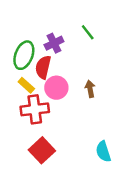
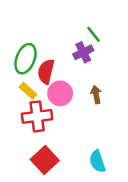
purple cross: (54, 43) -> (83, 52), moved
cyan semicircle: (103, 152) -> (97, 161), moved

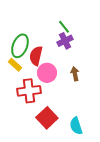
green line: (93, 34) -> (64, 27), moved
yellow rectangle: (28, 91) -> (15, 65), moved
red square: (45, 160) -> (47, 118), moved

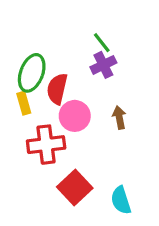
yellow rectangle: (15, 65) -> (24, 103), turned 32

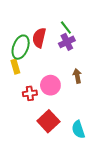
red semicircle: (57, 89) -> (39, 38), moved
pink circle: (75, 116) -> (50, 85), moved
red cross: (46, 145) -> (30, 93), size x0.6

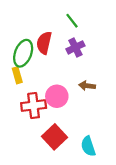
green line: (66, 27) -> (72, 21), moved
brown arrow: (77, 76) -> (87, 86), turned -72
red cross: (30, 93) -> (34, 106), size x1.5

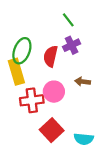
red semicircle: (44, 43) -> (51, 56), moved
yellow rectangle: (17, 75) -> (16, 72), size x1.6
cyan semicircle: (88, 146) -> (84, 139), turned -66

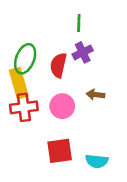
green line: (68, 20) -> (79, 23), turned 40
red cross: (32, 100) -> (24, 107), moved
red square: (52, 130) -> (60, 151), turned 35

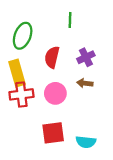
purple cross: (83, 52) -> (86, 57), moved
green ellipse: (25, 59) -> (23, 36), moved

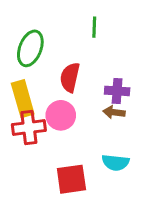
purple cross: (86, 57) -> (117, 91), moved, turned 30
pink circle: (55, 93) -> (61, 115), moved
cyan semicircle: (86, 142) -> (116, 162), moved

